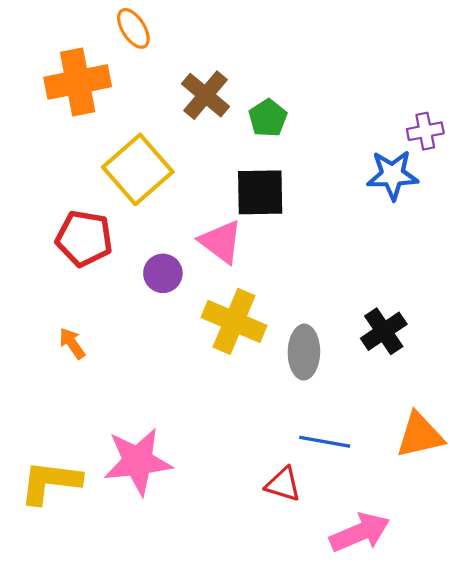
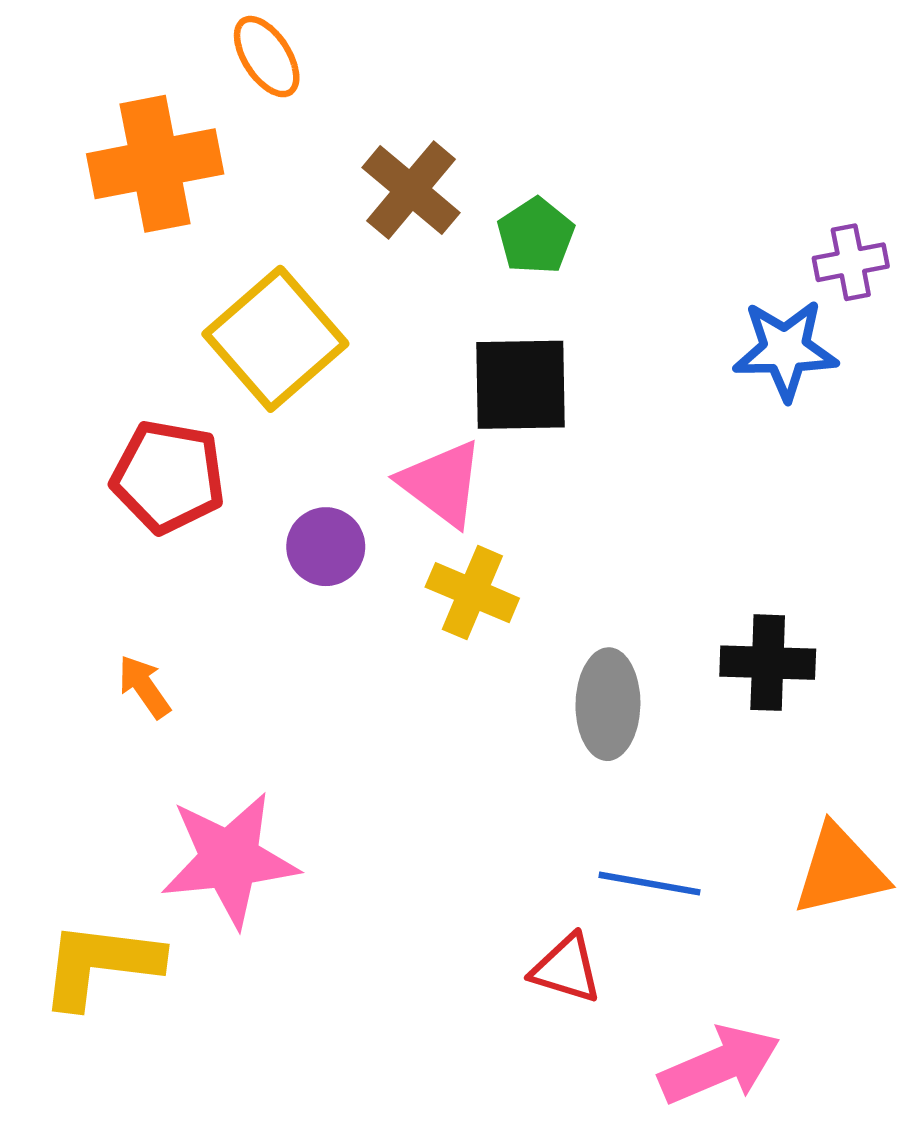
yellow cross: (234, 321) -> (472, 593), moved, size x0.7
black cross: (384, 331) -> (768, 663), turned 36
pink star: (138, 461) -> (229, 859), moved

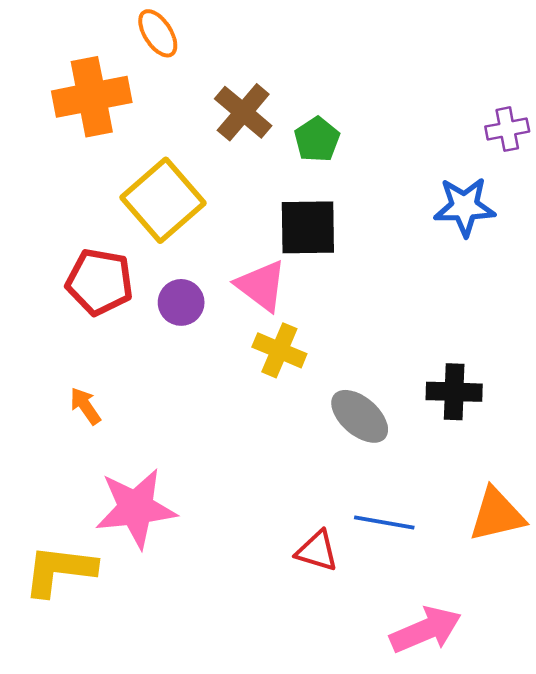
purple cross: (851, 262) -> (507, 129), moved
purple circle: (326, 547) -> (181, 302), moved
gray ellipse: (608, 704) -> (360, 416), turned -50
red triangle: (566, 969) -> (317, 551), moved

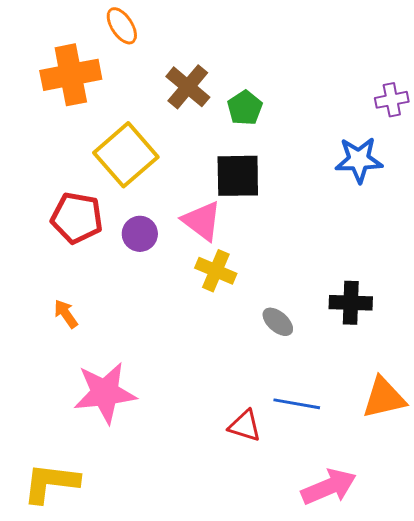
gray ellipse: (360, 416) -> (278, 322), size x0.7
yellow L-shape: (59, 570) -> (51, 483), moved

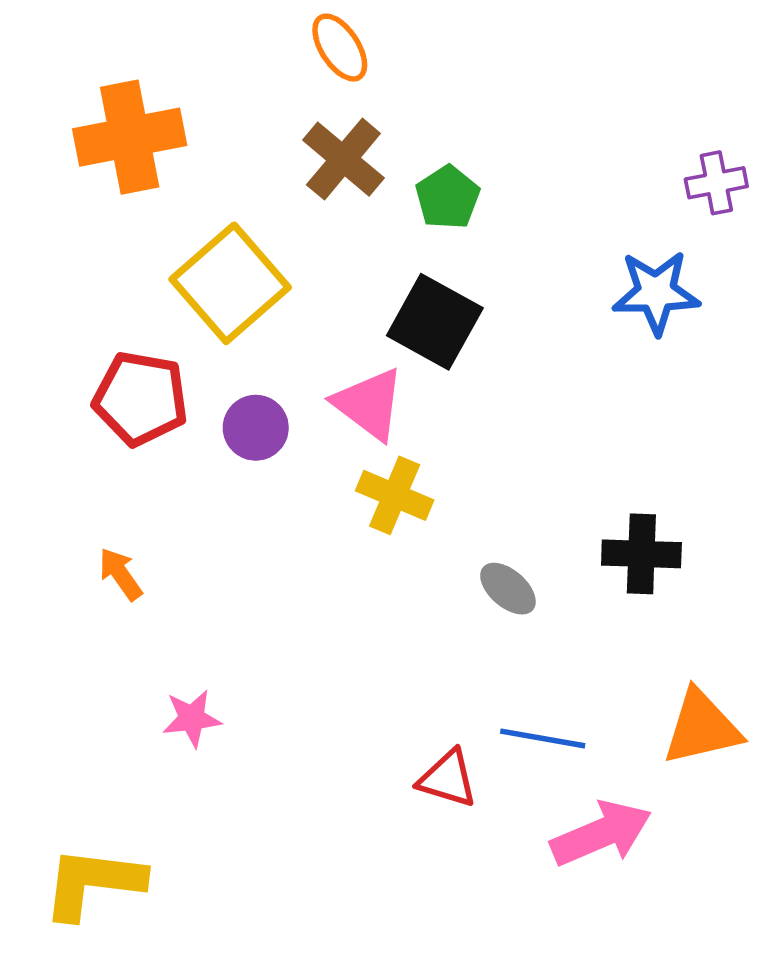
orange ellipse: (122, 26) -> (340, 48), moved
black square: (238, 176) -> (435, 322), turned 30
pink star: (105, 393) -> (192, 718), size x0.5
pink arrow: (329, 487) -> (601, 834), moved

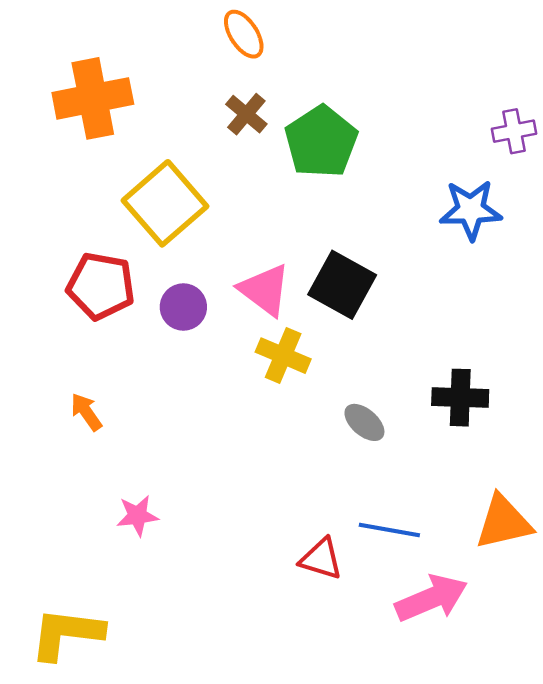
brown cross: (343, 159) -> (246, 114), size x0.7
green pentagon: (448, 197) -> (321, 142), size x1.6
black square: (435, 322) -> (342, 285), moved

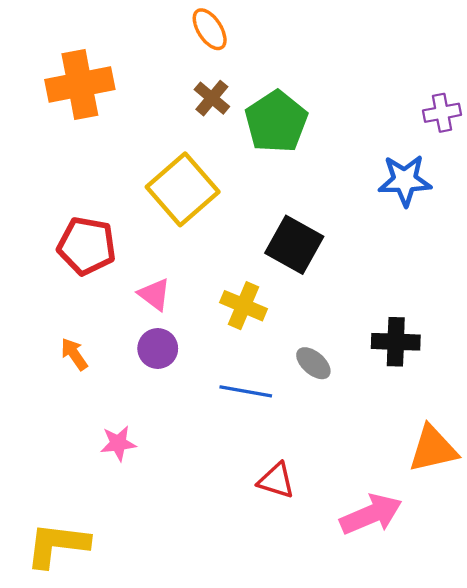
yellow square: (165, 203) -> (183, 189), moved
pink triangle: (265, 290) -> (154, 294), moved, size x0.7
purple circle: (183, 307) -> (158, 349), moved
blue line: (389, 530) -> (246, 391), moved

